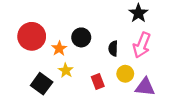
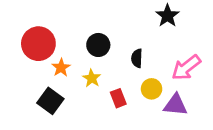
pink arrow: (142, 45) -> (186, 68), moved, turned 30
orange star: (59, 48) -> (61, 68), moved
yellow star: (66, 70) -> (92, 78), moved

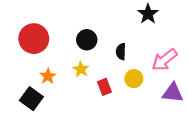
orange star: (61, 68) -> (48, 76), moved
black square: (50, 101) -> (31, 99), moved
purple triangle: (175, 105) -> (173, 93), moved

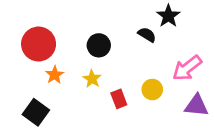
black semicircle: (121, 52) -> (147, 35), moved, turned 119
orange star: (48, 76) -> (55, 75), moved

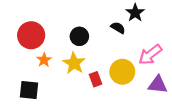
yellow star: (92, 79) -> (74, 63), size x1.5
yellow circle: (152, 90) -> (122, 72), size x1.5
black square: (36, 112) -> (29, 90), turned -30

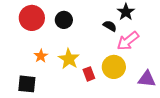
red circle: (31, 35) -> (32, 18), moved
black circle: (79, 36) -> (64, 20), moved
pink arrow: (150, 55) -> (128, 41), moved

